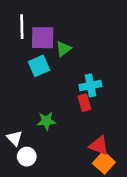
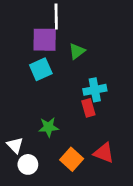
white line: (22, 27) -> (56, 17), moved
green triangle: (64, 49) -> (77, 51), moved
orange square: (104, 163) -> (72, 159), moved

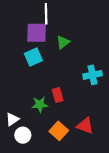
cyan cross: (95, 90) -> (93, 75), moved
red rectangle: (88, 108) -> (58, 95), moved
white triangle: (15, 145) -> (12, 119), turned 40

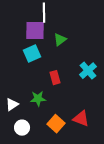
cyan cross: (93, 75) -> (88, 71), turned -30
red rectangle: (58, 95) -> (55, 78), moved
white triangle: (12, 119) -> (12, 105), moved

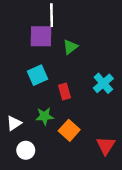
cyan square: (32, 54) -> (37, 75), moved
red triangle: (81, 119) -> (106, 146), moved, turned 42
orange square: (56, 124) -> (69, 130), moved

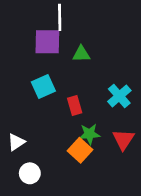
green triangle: (70, 47) -> (81, 54), turned 35
green star: (45, 116) -> (89, 134), moved
red triangle: (106, 146) -> (123, 139), moved

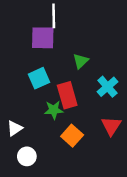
green triangle: (81, 54) -> (81, 61), moved, turned -42
red rectangle: (75, 106) -> (67, 95), size x1.5
green star: (89, 134) -> (54, 110), moved

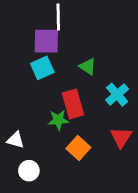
green triangle: (81, 61) -> (88, 66), turned -42
cyan square: (39, 78) -> (42, 68), moved
white triangle: (15, 128) -> (16, 140), turned 49

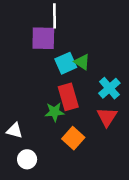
cyan square: (42, 68) -> (66, 63), moved
red triangle: (121, 137) -> (107, 117), moved

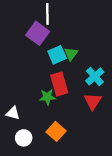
purple square: (43, 38) -> (38, 33), turned 35
green triangle: (82, 62) -> (71, 54), turned 32
orange square: (73, 138) -> (56, 131), moved

